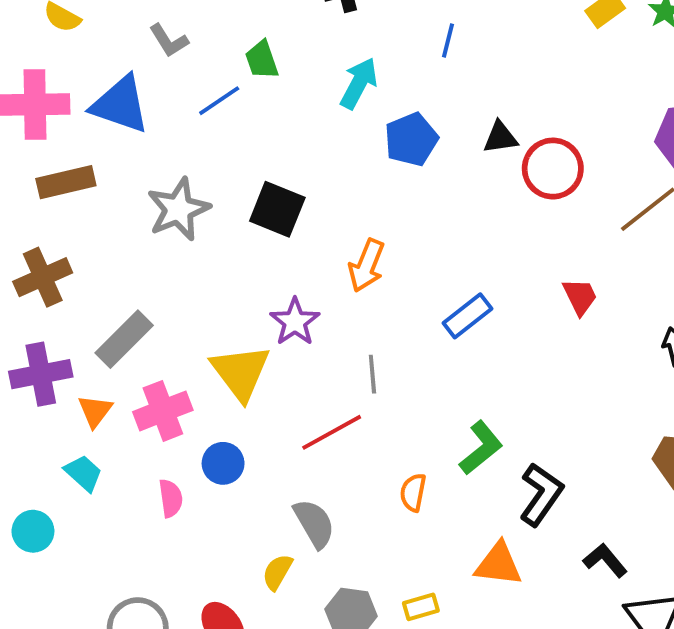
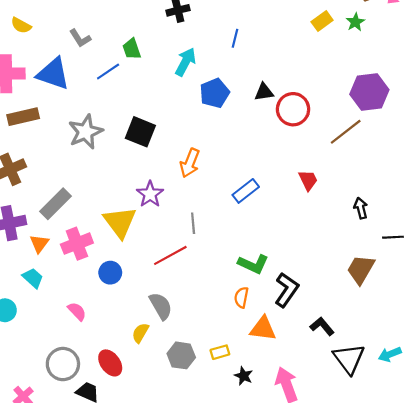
green L-shape: (481, 448) -> (253, 264), turned 64
orange semicircle: (413, 492) -> (241, 297), moved
pink semicircle: (171, 498) -> (77, 311), moved, turned -36

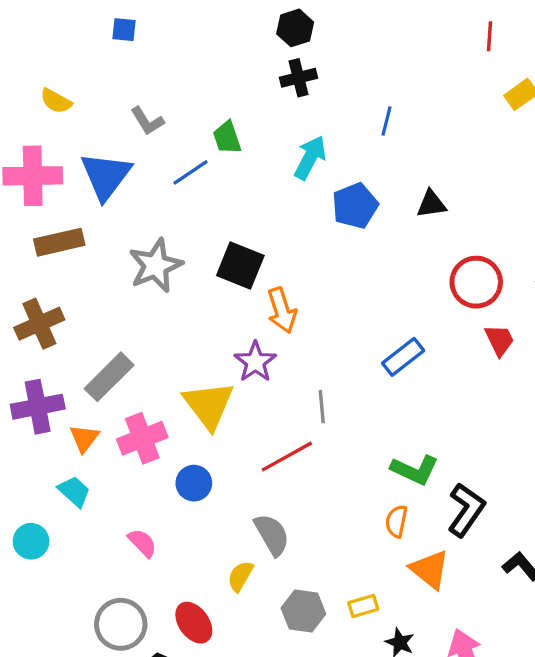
blue triangle: (53, 74) -> (106, 176), turned 48
red circle: (293, 109) -> (476, 282), moved
orange arrow: (190, 163) -> (282, 310), moved, turned -40
orange triangle: (263, 329) -> (430, 569), turned 32

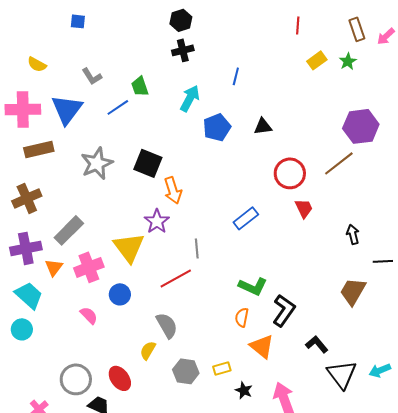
cyan trapezoid: (74, 491) -> (29, 295), moved, size x1.4
pink semicircle: (142, 543) -> (89, 315), moved

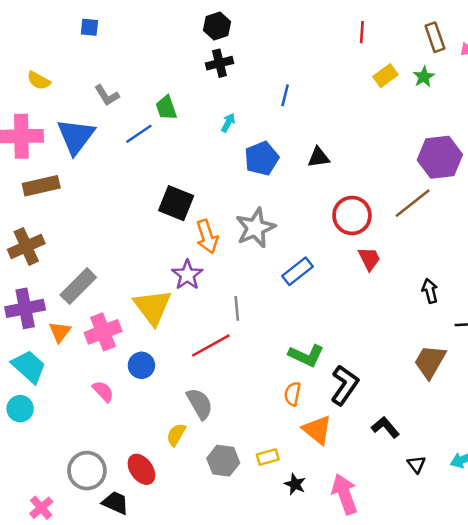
cyan arrow: (190, 98) -> (228, 123), size x0.6
gray star: (97, 163) -> (255, 228), moved
black triangle: (342, 374) -> (416, 464), size x0.5

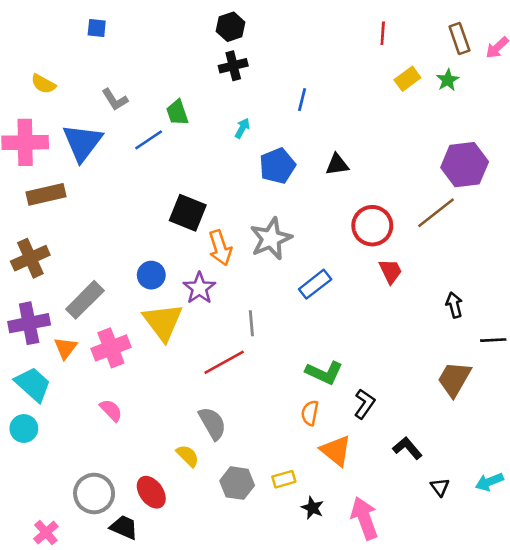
blue circle: (141, 365) -> (151, 275), moved
black L-shape: (345, 385) -> (364, 404), size x0.7
yellow semicircle: (176, 435) -> (188, 456), turned 105

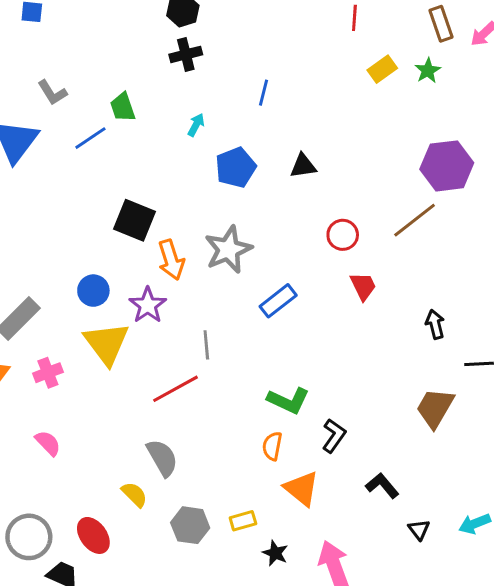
red circle: (372, 226) -> (343, 235), size x0.7
pink cross: (111, 348) -> (48, 373), size x0.7

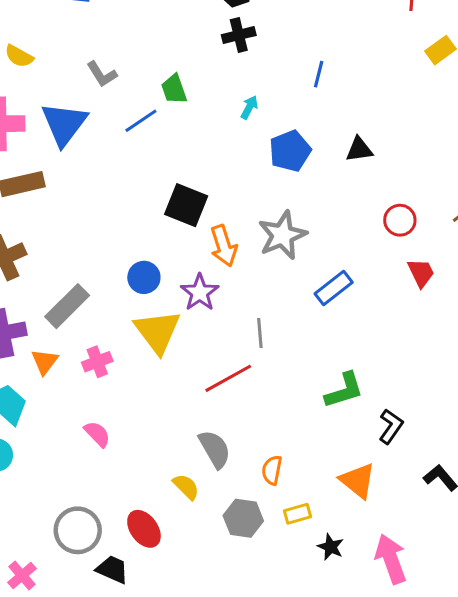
green L-shape: (288, 401) -> (344, 390), turned -42
orange semicircle: (272, 446) -> (272, 470), moved

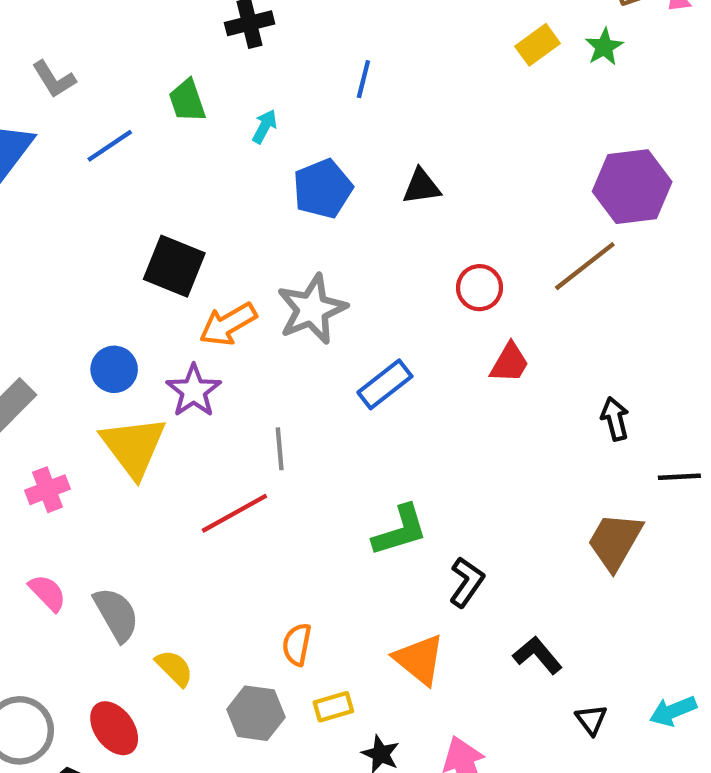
green trapezoid: (174, 89) -> (187, 101), moved
orange arrow: (224, 246) -> (228, 324), turned 78
red trapezoid: (421, 273) -> (510, 363), turned 56
gray semicircle: (215, 449) -> (116, 614), moved

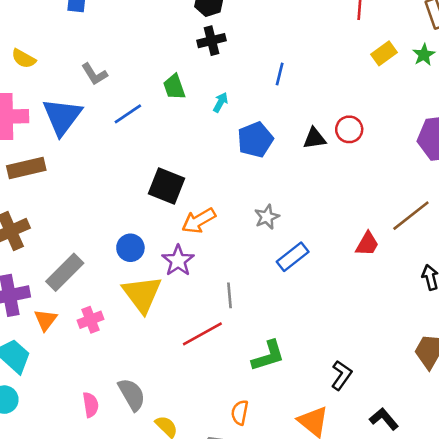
brown line: (585, 266) -> (411, 216), moved
red circle: (479, 288) -> (349, 129), moved
gray star: (312, 309) -> (267, 217), moved, size x0.6
green L-shape: (400, 531) -> (268, 356), moved
pink semicircle: (47, 593) -> (91, 405), moved, turned 35

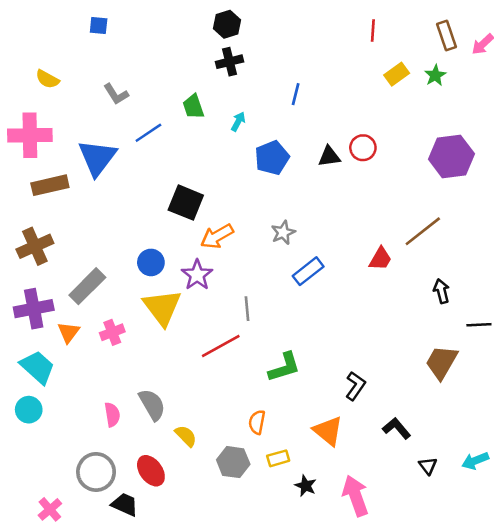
blue triangle: (62, 117) -> (97, 158), moved

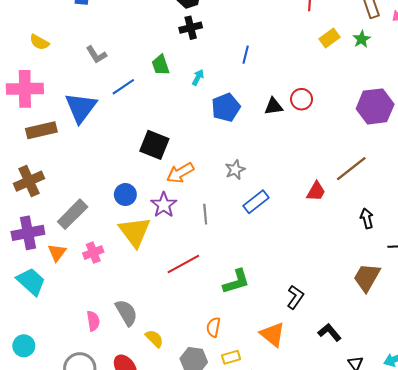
gray line: (247, 309) -> (205, 214), moved
cyan circle: (29, 410) -> (24, 346), moved

